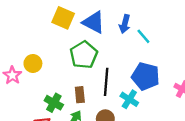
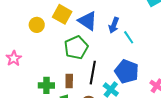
yellow circle: (33, 63) -> (37, 25), moved
green cross: (54, 103) -> (46, 85), turned -35

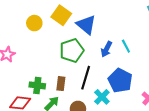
blue arrow: (114, 25) -> (106, 49), moved

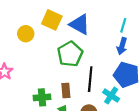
cyan line: (126, 46) -> (123, 25), moved, turned 56
blue arrow: (106, 49) -> (122, 46), moved

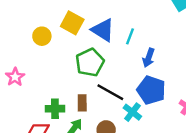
cyan line: (123, 25) -> (130, 36), moved
black line: (90, 79) -> (110, 92), turned -70

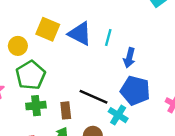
green pentagon: (90, 62) -> (31, 75), moved
green cross: (55, 109) -> (36, 106), moved

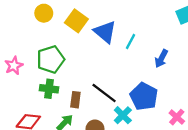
yellow circle: (18, 46) -> (44, 13), moved
blue arrow: (129, 58) -> (161, 59), moved

